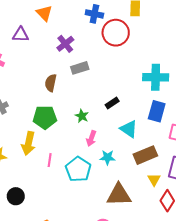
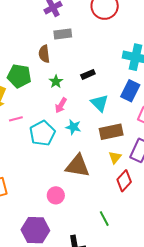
brown semicircle: (51, 83) -> (44, 54), moved, turned -30
pink line: (50, 160) -> (16, 119), turned 56

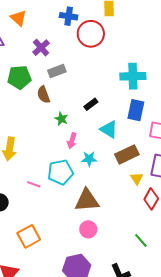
green pentagon: (19, 76) -> (19, 77), moved
pink line: (16, 119) -> (34, 184), moved, turned 48
cyan pentagon: (42, 133) -> (60, 172), turned 30
brown triangle: (78, 166) -> (87, 200), moved

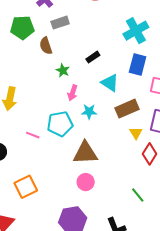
cyan cross: (133, 76) -> (136, 31), turned -30

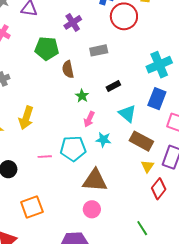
gray rectangle: (60, 23) -> (99, 50), moved
brown rectangle: (127, 109) -> (141, 141), turned 45
pink line: (33, 135) -> (45, 157), turned -32

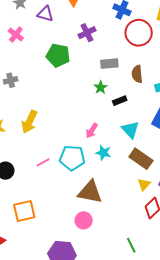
brown semicircle: (68, 69) -> (137, 74), moved
green star: (82, 96) -> (101, 87), moved
pink line: (45, 157) -> (43, 162), turned -32

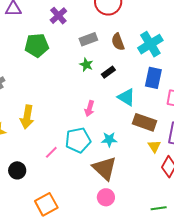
cyan star: (103, 153) -> (109, 139), moved
brown triangle: (90, 192) -> (105, 168), turned 48
green line: (131, 245) -> (159, 208), turned -56

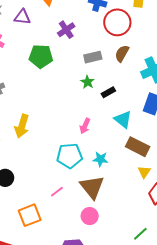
brown semicircle: (118, 42) -> (122, 53), moved, turned 42
pink line: (51, 152) -> (57, 192), moved
green line: (159, 208) -> (140, 234), turned -42

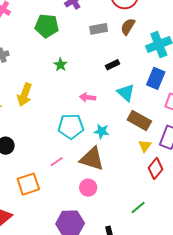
green star: (87, 82) -> (60, 65), moved
pink arrow: (85, 126) -> (88, 97), turned 70
brown triangle: (92, 187) -> (92, 159), turned -36

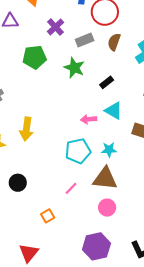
gray rectangle: (99, 29) -> (85, 40), moved
green star: (60, 65) -> (74, 68), moved, size x1.5
cyan triangle: (126, 93) -> (114, 111), moved
orange square: (28, 184) -> (48, 216), size x0.6

